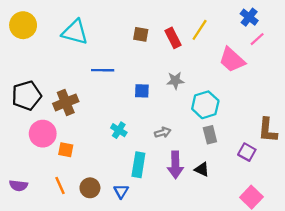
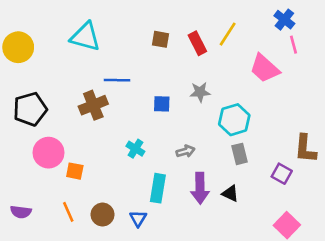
yellow circle: (23, 25) -> (18, 47), moved
pink line: (257, 39) -> (294, 45), turned -63
brown cross: (66, 102) -> (93, 105), moved

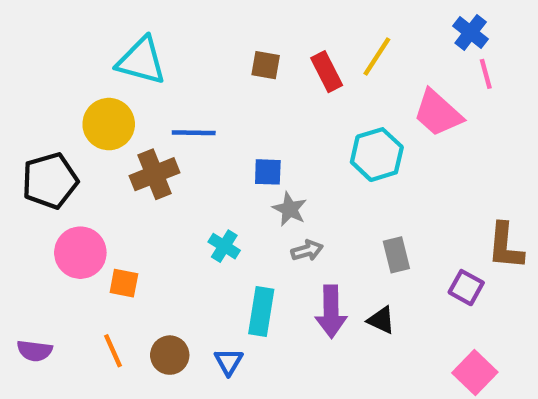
yellow circle: (18, 47) -> (109, 124), moved
gray star: (200, 92) -> (290, 209), moved, turned 30
cyan hexagon: (234, 120) -> (377, 155), moved

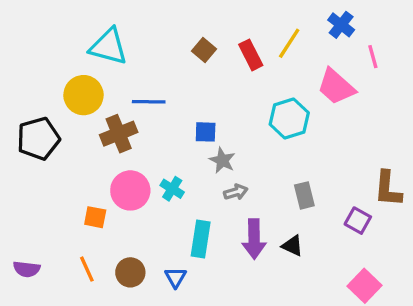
blue cross: (471, 32) -> (341, 25), moved
brown square: (266, 65) -> (204, 50), turned 30
pink circle: (80, 253) -> (130, 190), moved

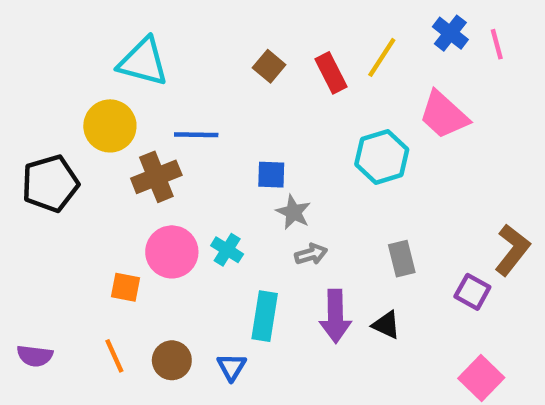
pink line: (373, 57) -> (497, 44), moved
brown L-shape: (388, 189) -> (512, 250), turned -147

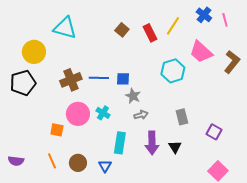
yellow circle: (110, 126) -> (34, 52), moved
blue line: (196, 135) -> (99, 78), moved
brown L-shape: (512, 250) -> (232, 62), moved
black triangle: (386, 325) -> (175, 147), turned 32

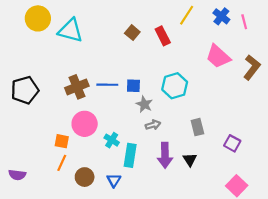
yellow line: (173, 26) -> (187, 15), moved
yellow circle: (34, 52) -> (38, 18), moved
cyan hexagon: (173, 71) -> (175, 86), moved
cyan cross: (103, 113) -> (112, 140), moved
orange line: (52, 161) -> (62, 163), moved, turned 49

